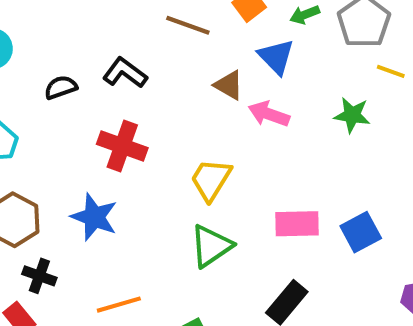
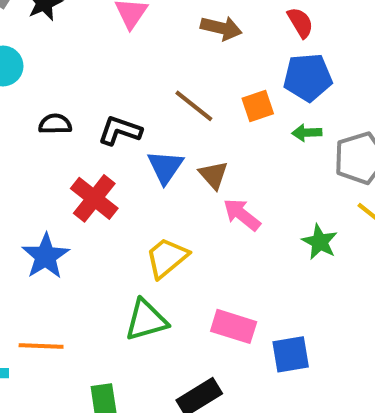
blue triangle: (276, 57) -> (165, 167), moved
black L-shape: (125, 73) -> (120, 131), turned -36

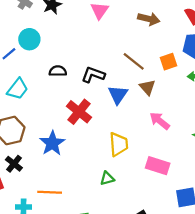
brown triangle: (213, 175) -> (147, 87), moved
yellow trapezoid: (167, 258) -> (119, 144), turned 125
green triangle: (146, 320) -> (107, 178), size x0.6
pink rectangle: (234, 326) -> (158, 166), moved

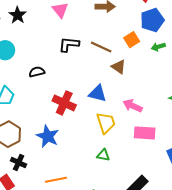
black L-shape: (93, 75) -> (69, 44), moved
blue triangle: (118, 95) -> (98, 93), moved, turned -36
pink arrow: (160, 121) -> (133, 106), moved
green triangle: (107, 178) -> (103, 155), turned 40

